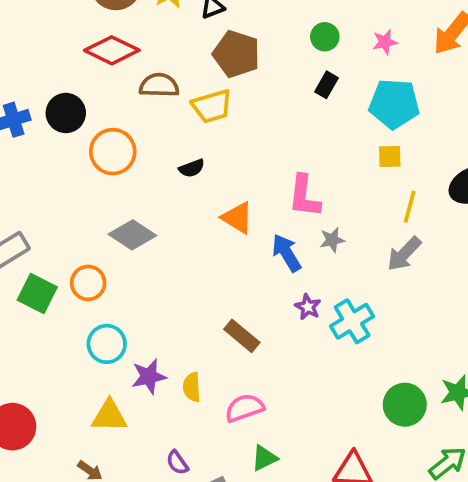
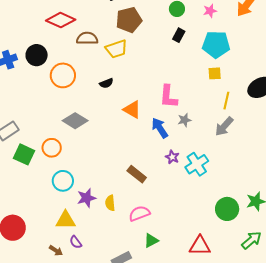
brown pentagon: (236, 54) -> (129, 20), turned -30
purple semicircle: (177, 463) -> (76, 242), moved

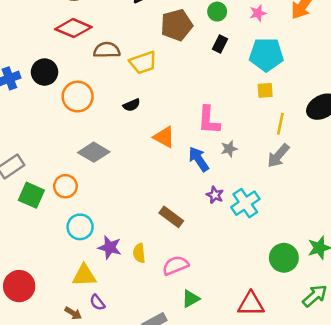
brown pentagon: (129, 20) -> (177, 25), moved
purple star: (86, 198) -> (110, 247), turned 30

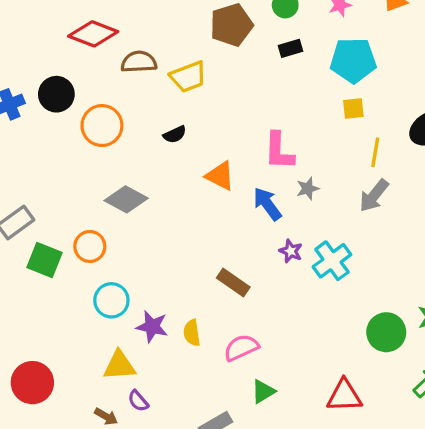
black rectangle: (220, 44) -> (290, 48), turned 49

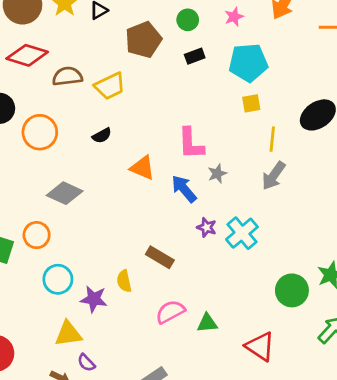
yellow semicircle: (192, 333) -> (124, 281), moved
green triangle: (263, 392) -> (207, 323), moved, turned 30
red triangle: (344, 396) -> (260, 346), turned 40

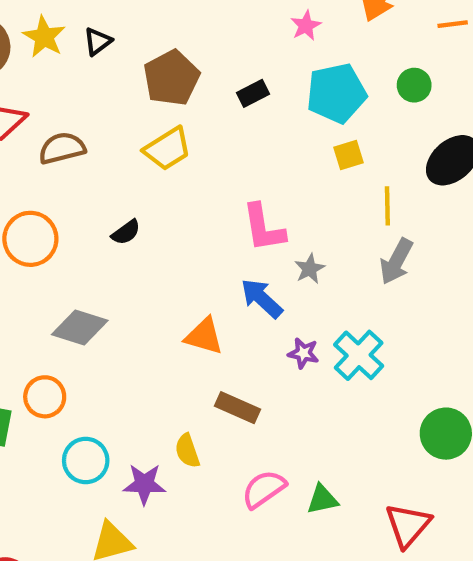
green circle: (188, 20) -> (414, 85), moved
yellow trapezoid: (110, 86) -> (167, 149), moved
orange triangle: (142, 168) -> (204, 336), moved
red triangle: (260, 346) -> (408, 525), turned 44

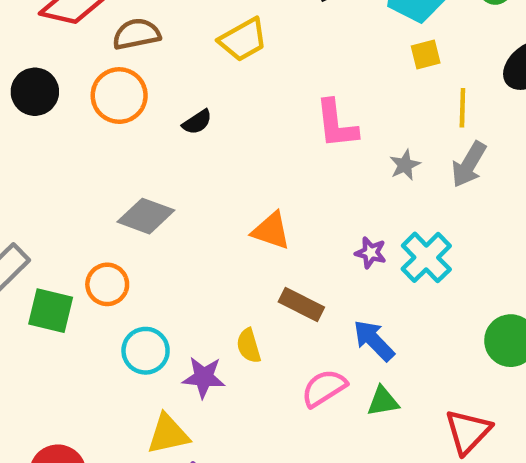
orange circle: (30, 239) -> (119, 96), moved
gray star: (310, 269) -> (405, 165), moved
blue arrow: (262, 298) -> (374, 341), moved

